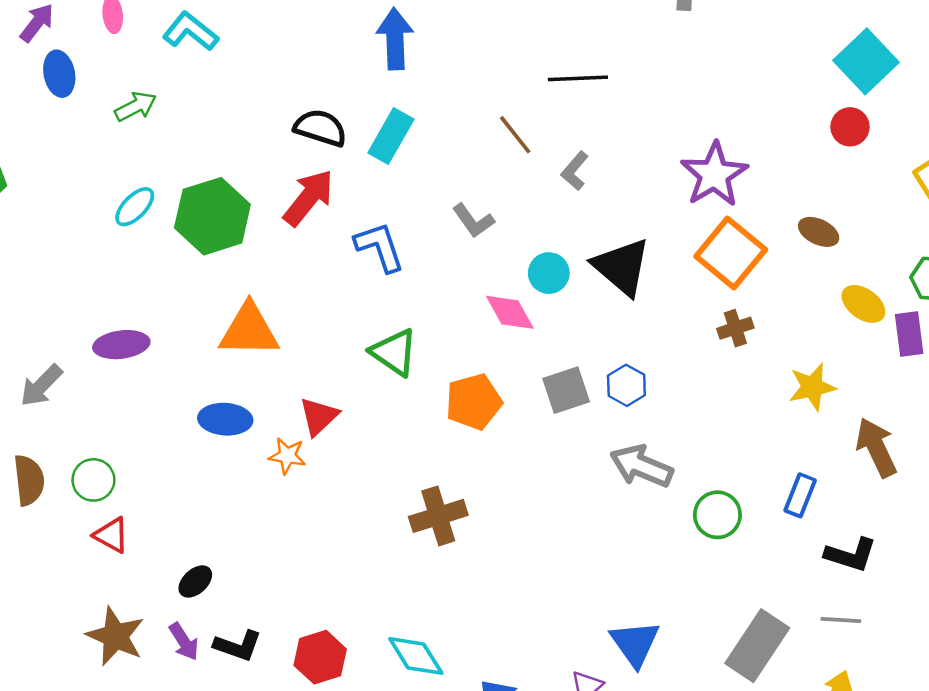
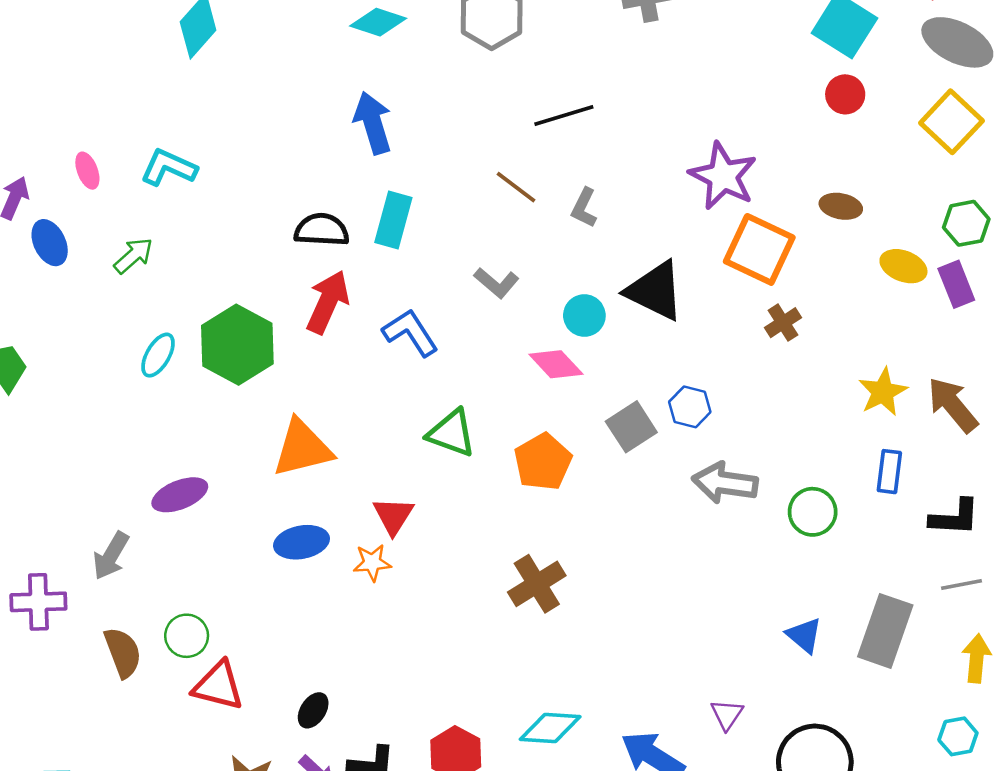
yellow star: (812, 387) -> (883, 392), moved
red triangle: (111, 535) -> (218, 686), size x1.4
blue triangle: (635, 643) -> (804, 635), moved, size x0.7
cyan diamond: (416, 656) -> (550, 728), turned -40

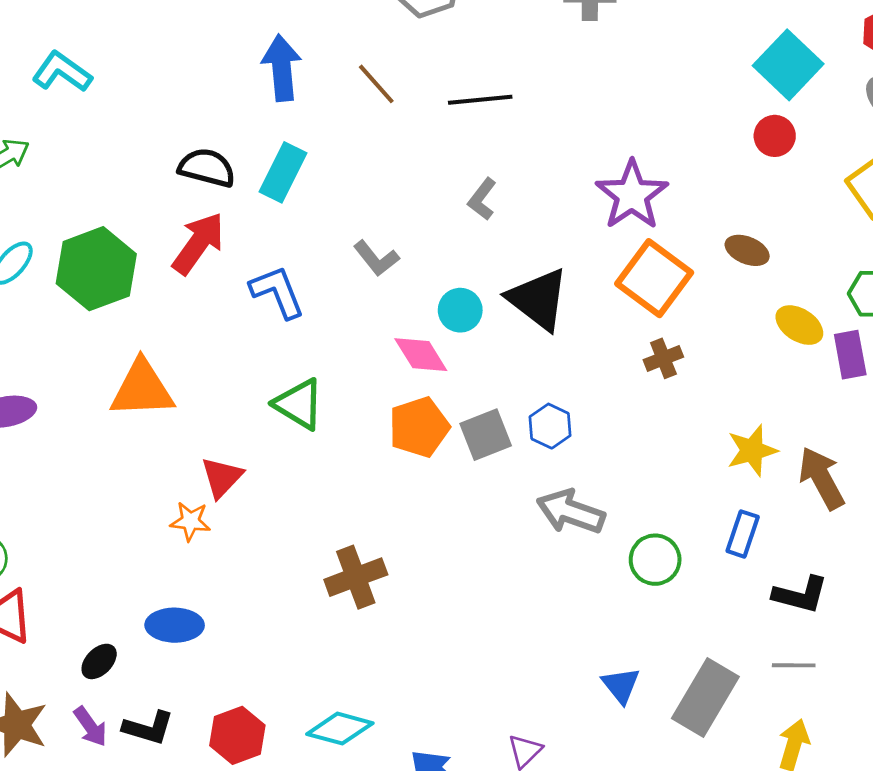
brown line: (516, 187) -> (376, 84), moved
orange pentagon: (543, 462) -> (419, 427), moved
blue ellipse: (302, 542) -> (175, 625), moved

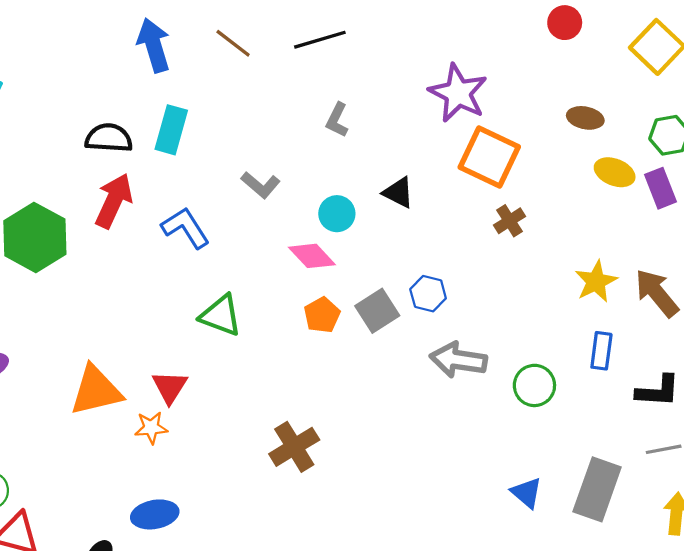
brown ellipse: (747, 250) -> (585, 118), moved
black triangle: (538, 299) -> (398, 193), size x0.6
orange triangle: (142, 389) -> (96, 391), moved
orange pentagon: (419, 427) -> (322, 315), size x0.7

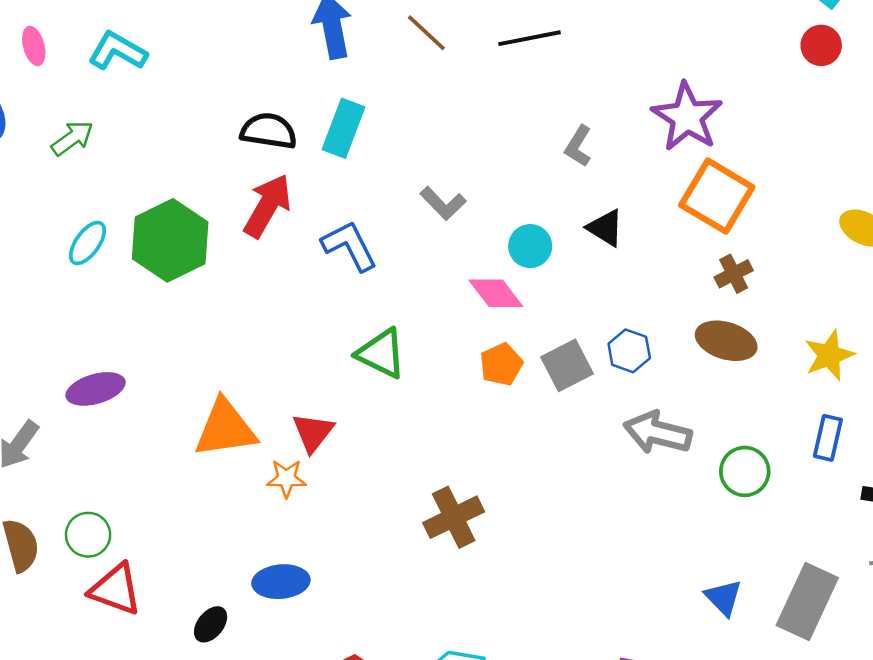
brown ellipse: (585, 118) -> (726, 341), moved, size x1.4
gray L-shape: (337, 120) -> (578, 146), moved

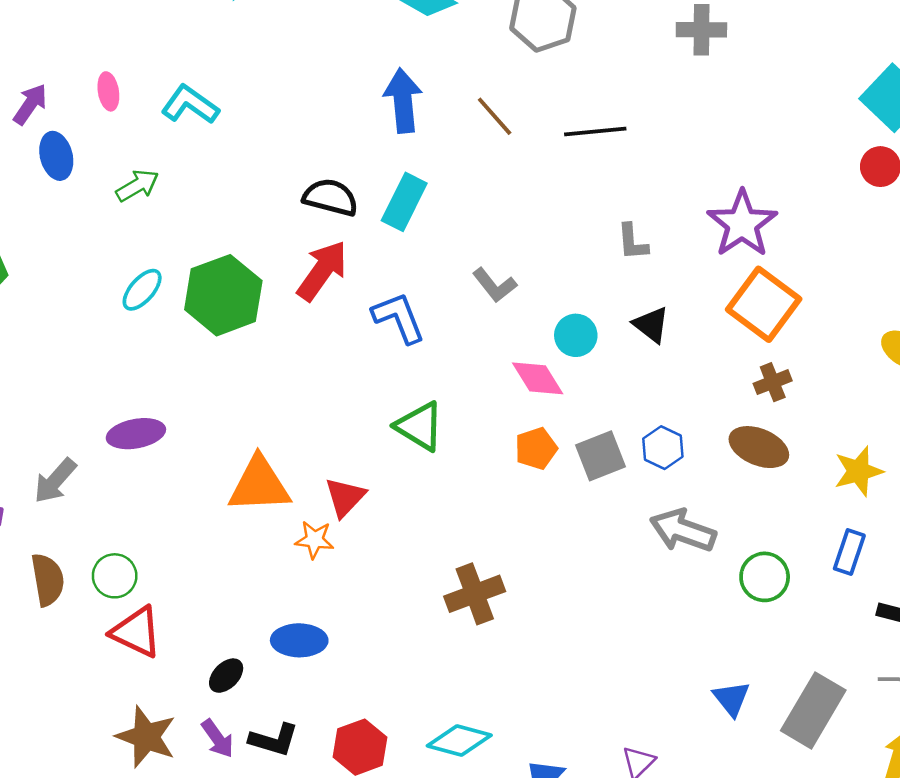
gray L-shape: (578, 146) -> (633, 242), turned -42

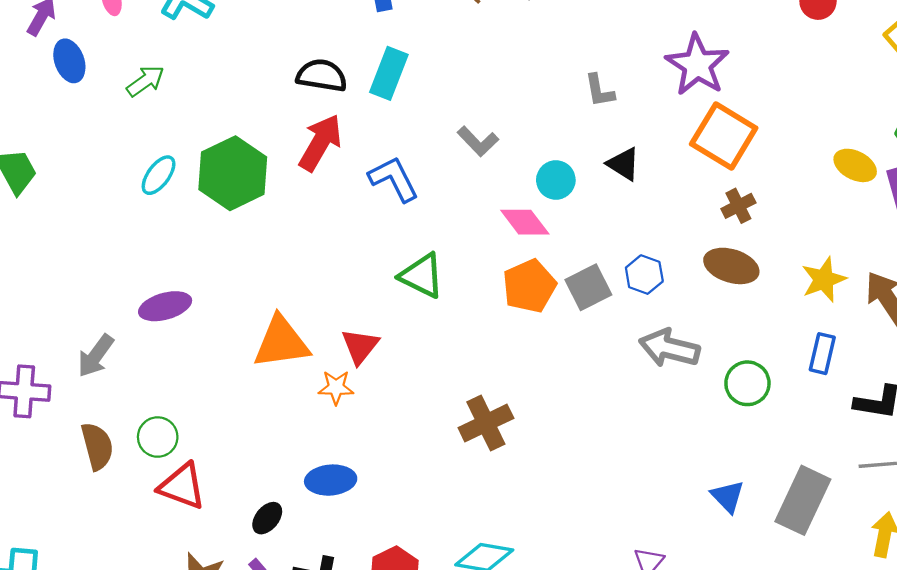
orange pentagon: (536, 449) -> (529, 286), size x1.4

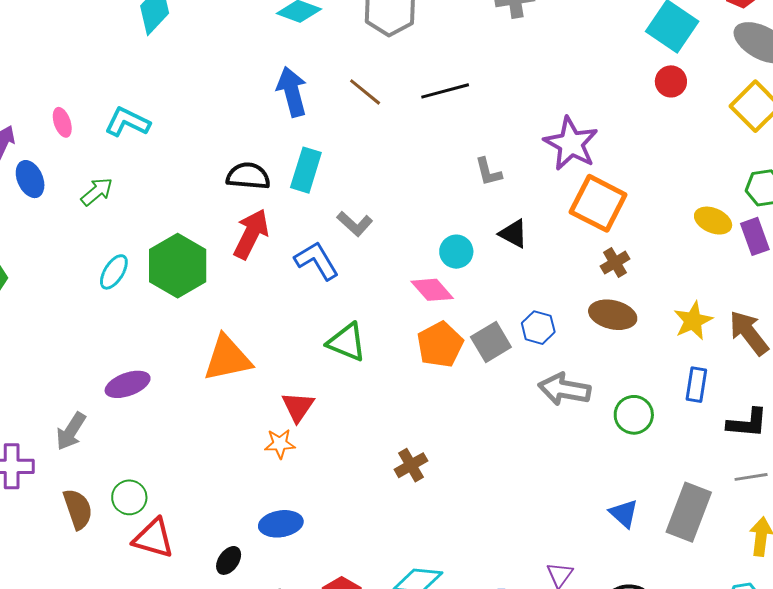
gray L-shape: (478, 141) -> (355, 224), moved
orange triangle: (281, 342) -> (227, 358), moved
brown cross: (486, 423) -> (411, 465), size x0.7

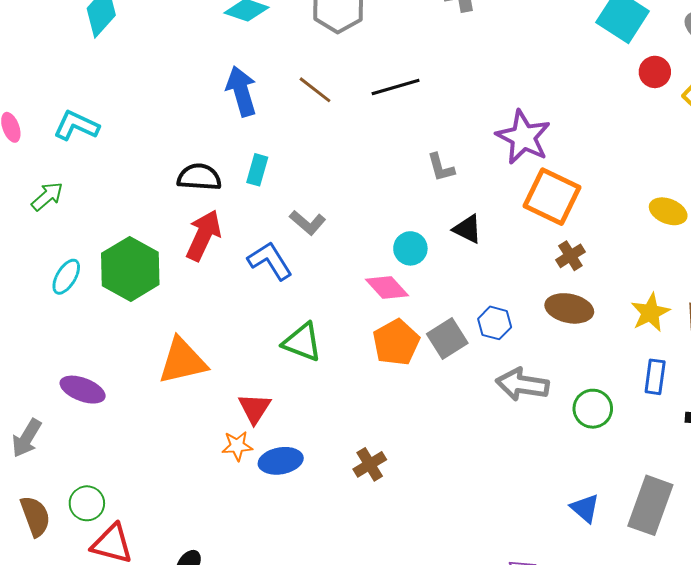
red circle: (671, 81) -> (655, 72), moved
cyan rectangle: (306, 170) -> (257, 170), size x0.7
purple ellipse: (128, 384) -> (83, 390), turned 42
blue ellipse: (281, 524) -> (281, 461), moved

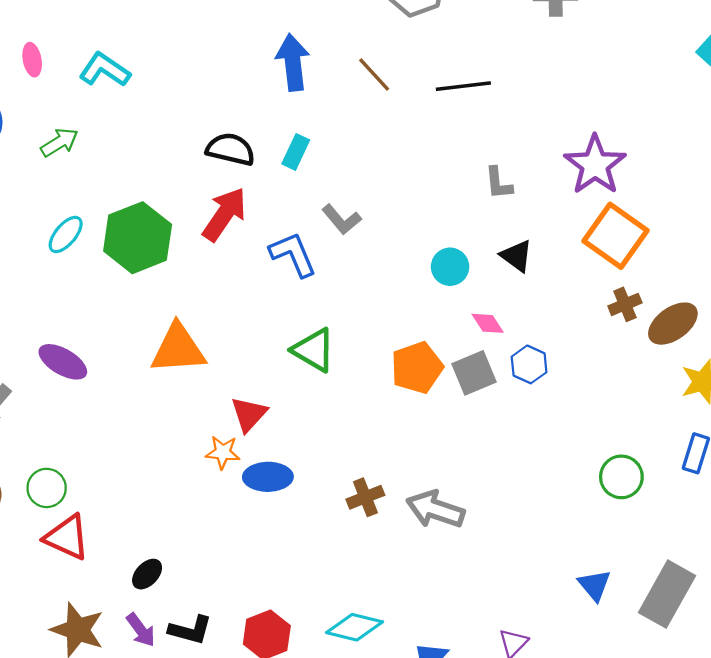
pink diamond: (387, 287) -> (488, 323), moved, size x0.7
brown ellipse: (569, 308) -> (673, 324), moved, turned -57
gray arrow: (522, 385) -> (435, 509), moved

